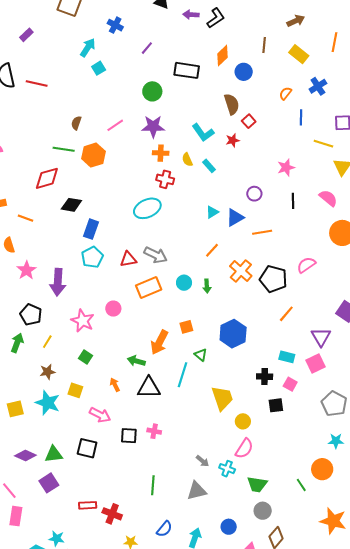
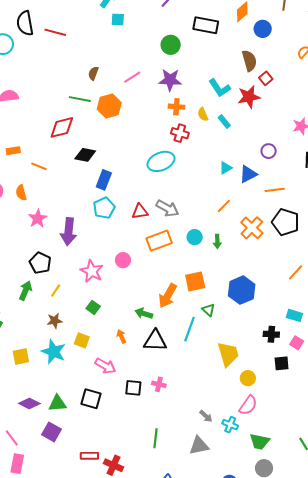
cyan square: (99, 68) -> (118, 19), turned 32
red star: (233, 140) -> (249, 97), size x1.6
black pentagon: (273, 279) -> (286, 222), moved
orange square: (186, 327) -> (195, 281), size x1.5
purple square: (49, 483) -> (52, 432), turned -30

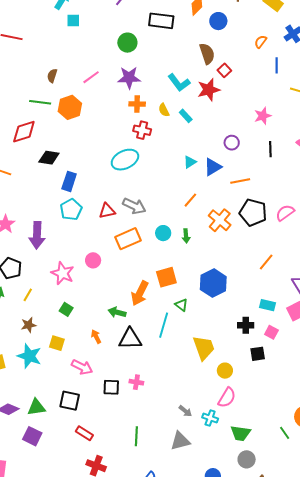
red rectangle: (89, 456) -> (84, 433), moved, turned 36

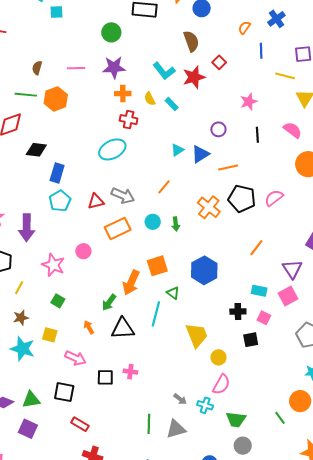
red square: (224, 70) -> (219, 62), moved
pink line: (91, 77) -> (76, 68), turned 36
orange line: (190, 200) -> (164, 187), moved
green arrow: (117, 312) -> (109, 302), turned -66
green line: (136, 436) -> (149, 424), moved

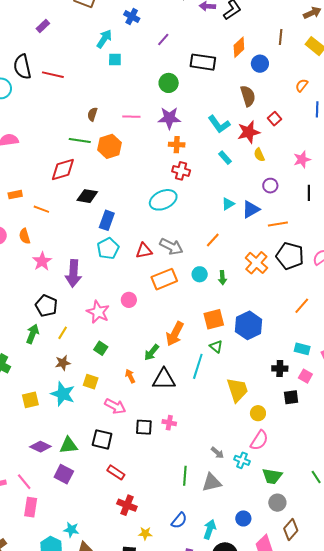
yellow semicircle: (150, 99) -> (259, 155), moved
orange square: (157, 266) -> (214, 319), moved

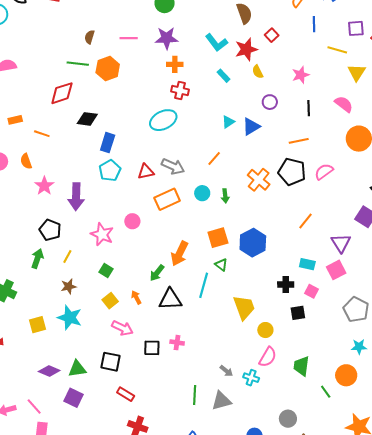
orange line: (278, 224) -> (299, 141), moved
yellow square: (91, 382) -> (110, 301), moved, turned 35
green trapezoid: (272, 476) -> (301, 366), moved, turned 90

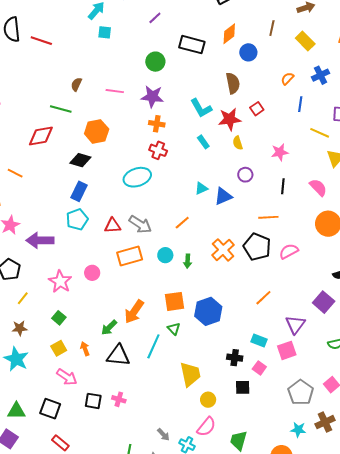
orange hexagon: (108, 68) -> (97, 131), moved
black diamond: (87, 119) -> (80, 160), moved
purple arrow: (76, 197) -> (40, 240), turned 80

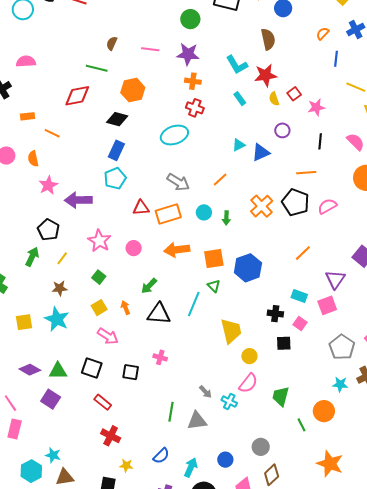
red square: (257, 109) -> (294, 94), moved
red triangle: (113, 226) -> (141, 208), moved
pink circle: (92, 273) -> (134, 248), moved
orange arrow: (134, 312) -> (177, 250), moved, turned 50
black square: (93, 401) -> (131, 372), moved

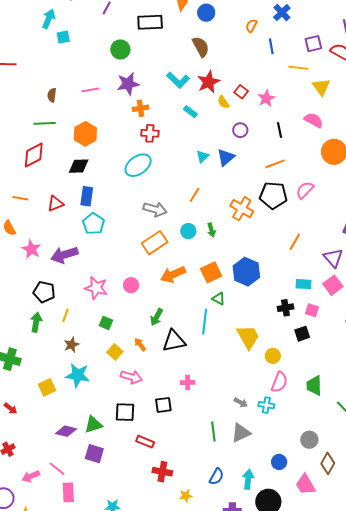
red triangle: (141, 208) -> (55, 204), moved

